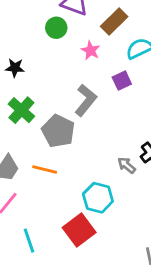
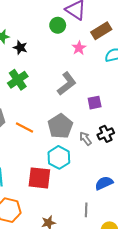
purple square: (122, 81) -> (95, 103), moved
gray pentagon: (58, 131) -> (60, 126), moved
red square: (79, 230) -> (39, 178), turned 30

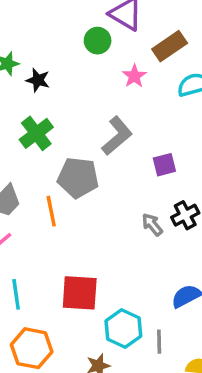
gray pentagon: (60, 126) -> (78, 178), moved, turned -30
orange line: (24, 128) -> (51, 211), turned 54
cyan hexagon: (59, 157) -> (123, 329), moved

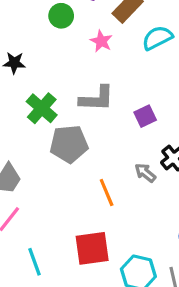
green cross: (36, 133) -> (42, 108), moved
gray L-shape: (117, 136) -> (97, 99), turned 54
orange line: (51, 211) -> (107, 192), moved

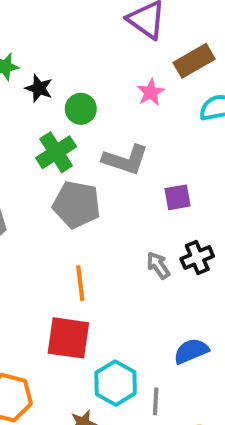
green circle: (61, 16) -> (81, 109), moved
orange line: (107, 192) -> (80, 283), moved

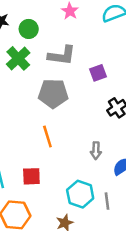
gray pentagon: (77, 205) -> (53, 94), moved
gray arrow: (158, 265) -> (96, 151), moved, turned -133
red square: (68, 338) -> (31, 176), moved, size x0.7

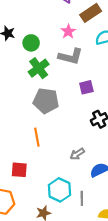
gray L-shape: (62, 55) -> (70, 56), moved
green cross: (18, 58) -> (39, 68), moved
gray arrow: (96, 151) -> (77, 154), turned 48

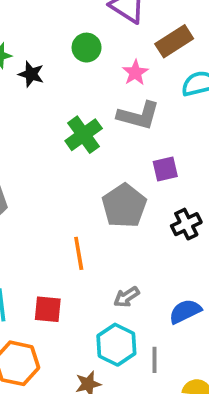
green circle: (31, 43) -> (87, 48), moved
gray pentagon: (46, 101) -> (124, 206), moved, turned 30
gray arrow: (77, 154) -> (126, 297), moved

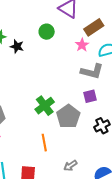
pink star: (135, 73) -> (82, 45), moved
gray L-shape: (138, 115) -> (92, 71), moved
green cross: (84, 135) -> (45, 106), moved

